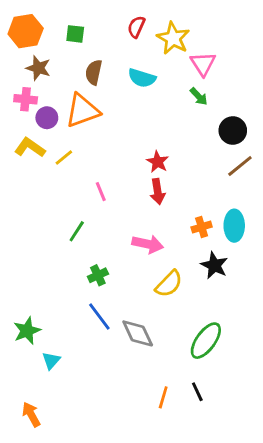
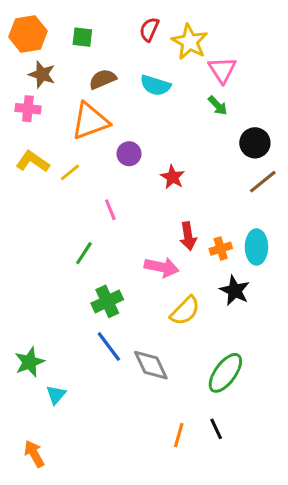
brown semicircle: (94, 72) -> (103, 79), turned 55
purple circle: (47, 118) -> (129, 154), moved
red arrow: (158, 192) -> (188, 236), moved
green cross: (98, 275) -> (107, 301), size x1.4

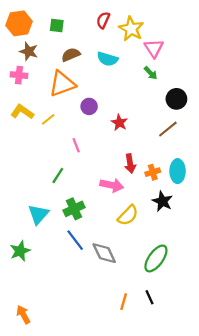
brown line: (263, 182) -> (168, 129), moved
cyan triangle: (56, 395) -> (38, 214), moved, size x1.5

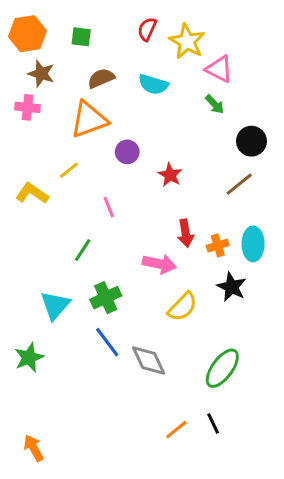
pink triangle: (154, 48) -> (219, 69), turned -30
yellow L-shape: (22, 112) -> (32, 193), moved
orange line: (124, 302) -> (176, 430), turned 35

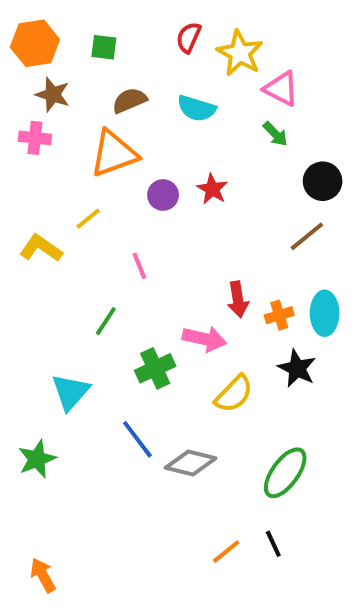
red star: (170, 175) -> (212, 189), moved
green cross: (106, 298) -> (155, 368), moved
gray diamond: (149, 361) -> (191, 463), turned -51

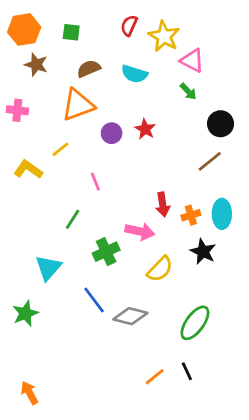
pink cross: (35, 138) -> (17, 110), moved

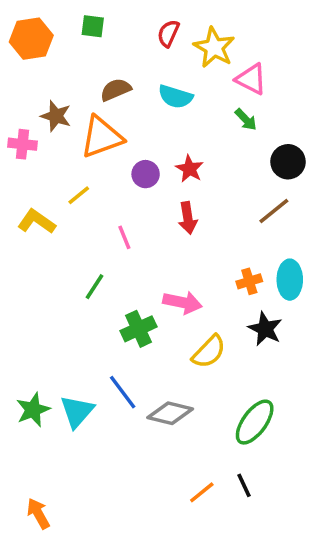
green square: (71, 32) -> (93, 26), moved
brown star: (36, 65) -> (56, 116), moved
red arrow: (163, 204) -> (188, 218), moved
cyan triangle: (48, 268) -> (77, 411), moved

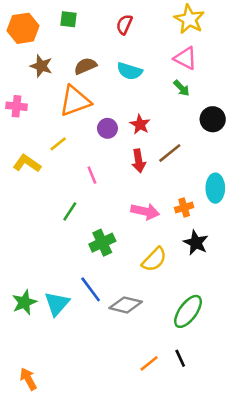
yellow star: (214, 47) -> (189, 19), moved
brown star: (56, 116) -> (41, 66), moved
brown line: (274, 211) -> (170, 153), moved
cyan ellipse: (290, 280) -> (215, 188), moved
pink arrow: (182, 302) -> (145, 211), moved

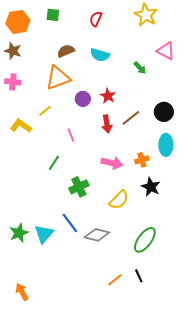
pink triangle: (185, 58) -> (166, 51), moved
brown star: (41, 66) -> (13, 51), moved
black circle: (213, 119) -> (164, 112), moved

